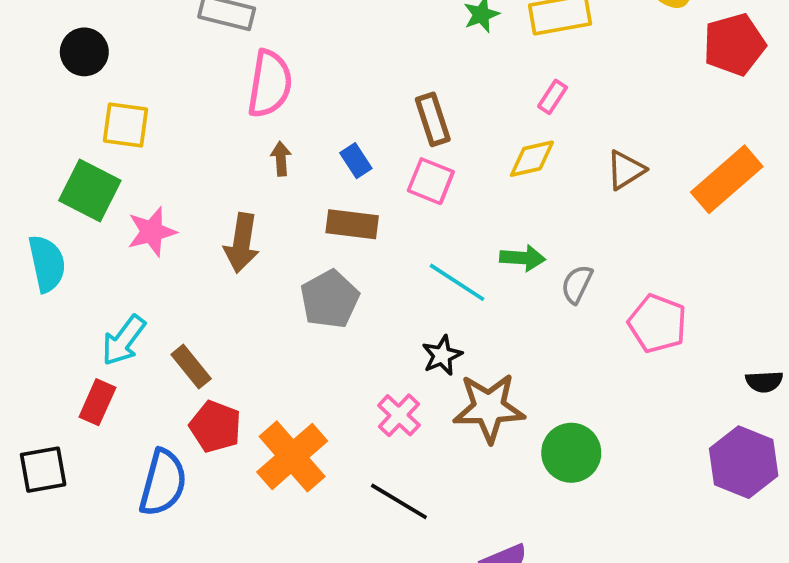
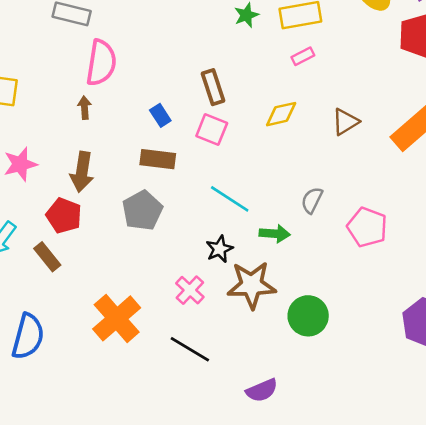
pink rectangle: (553, 97) -> (303, 56), moved, turned 30
brown arrow: (281, 159) -> (84, 108), moved
green arrow: (523, 258) -> (275, 234), moved
red pentagon: (215, 427) -> (64, 216), moved

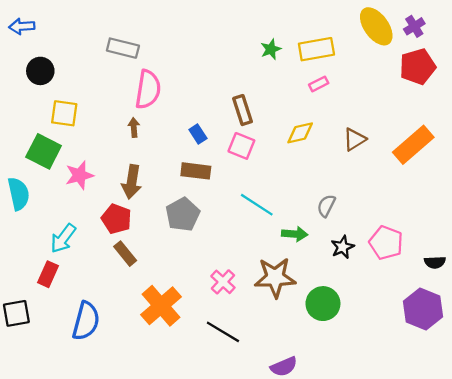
pink pentagon: (367, 227) -> (386, 243), moved
black star: (219, 249) -> (343, 247), moved
brown rectangle: (47, 257) -> (125, 254), moved

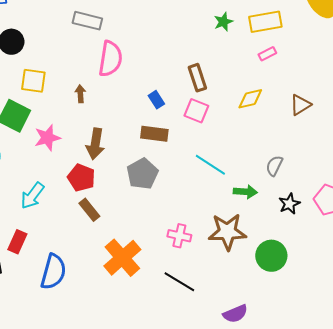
brown arrow: (134, 127) -> (80, 94), moved
red rectangle: (48, 274) -> (17, 242), moved
pink cross: (223, 282) -> (179, 236), turned -30

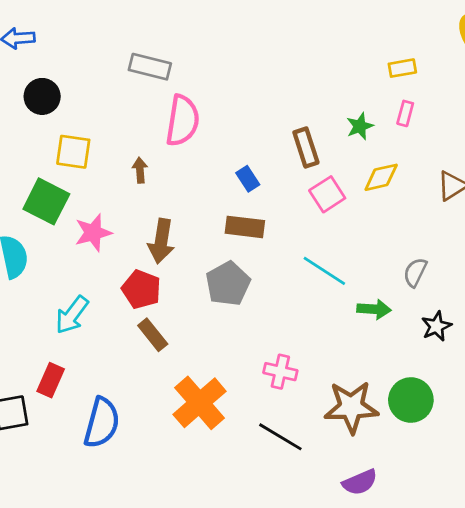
green star: (223, 22) -> (360, 126), moved
yellow rectangle: (265, 22) -> (402, 68), size x0.6
pink rectangle: (267, 54) -> (405, 113), turned -48
pink square: (196, 111) -> (327, 194), moved, turned 35
brown star: (227, 232) -> (351, 407), moved

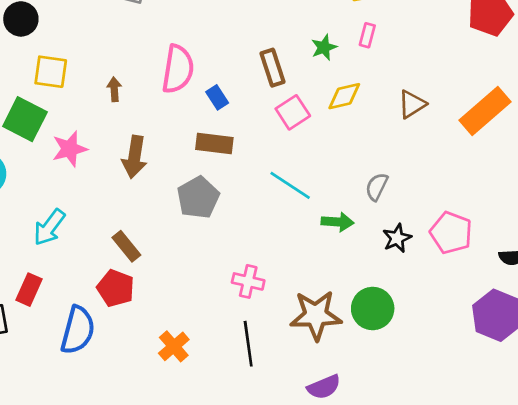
pink semicircle: (183, 121) -> (178, 69), moved
red pentagon: (141, 289) -> (116, 288), moved
orange cross: (200, 403) -> (174, 346), moved, size x0.6
black line: (280, 437) -> (248, 344), turned 51

